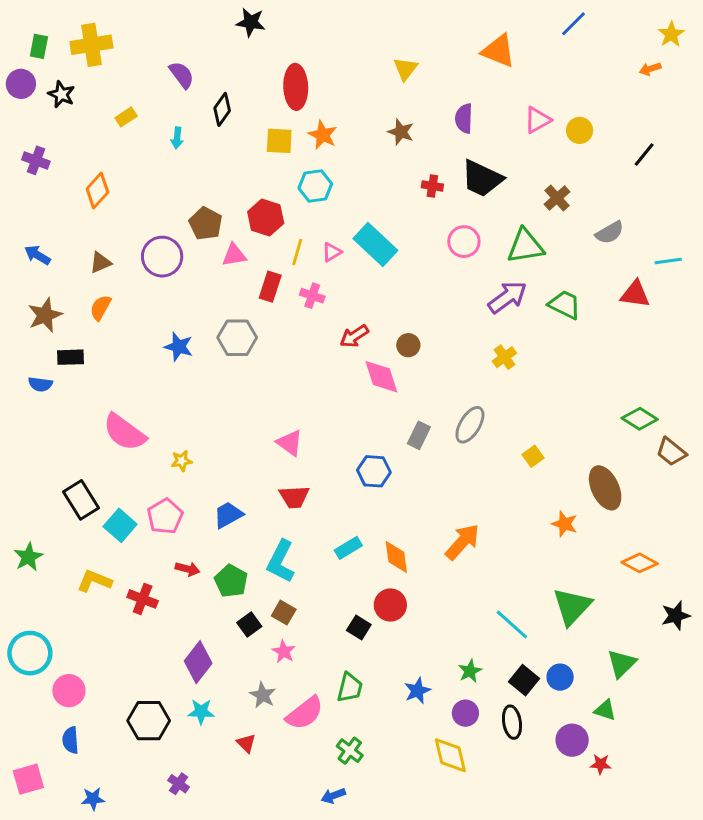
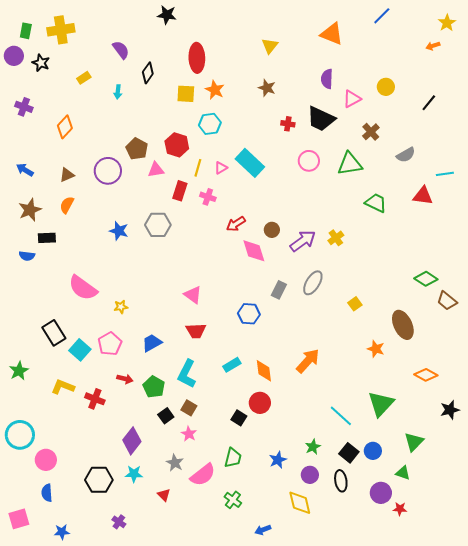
purple semicircle: (464, 118) -> (327, 79), moved
pink triangle: (538, 120) -> (352, 99), moved
purple arrow: (507, 297) -> (303, 241), moved
blue arrow: (333, 796) -> (263, 530), moved

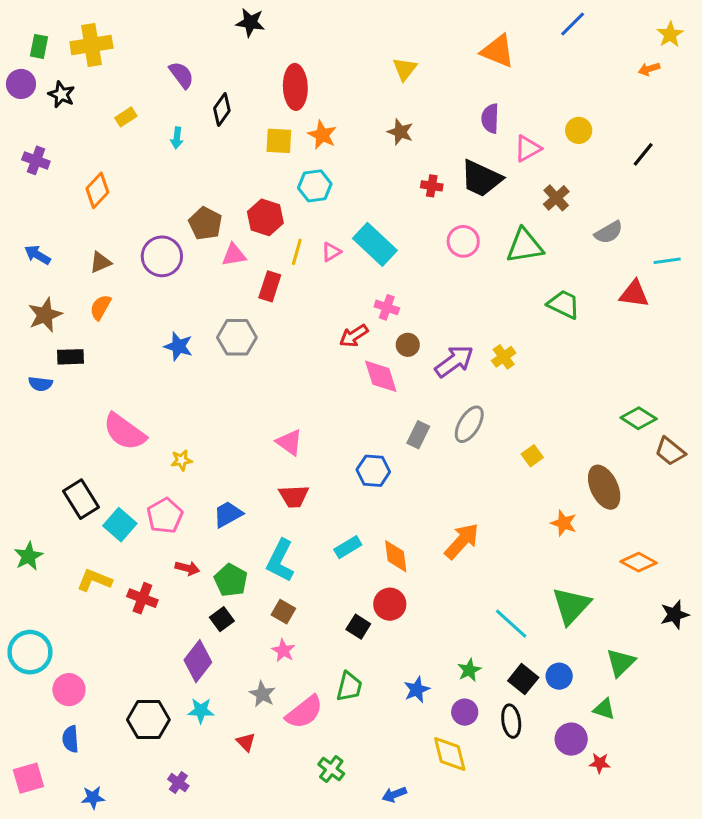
pink cross: (208, 197) -> (387, 307), moved
black square: (166, 416) -> (222, 619), moved
green cross: (233, 500) -> (331, 769), moved

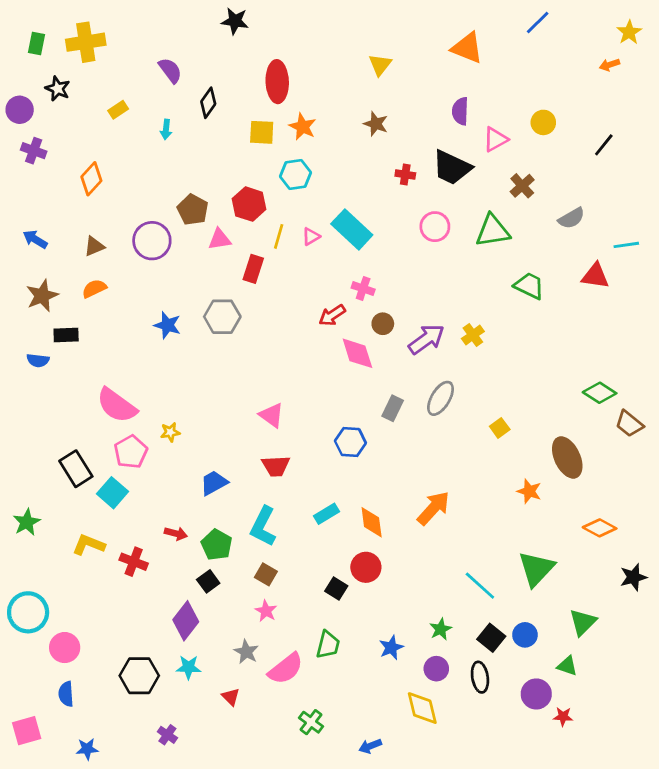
purple circle: (21, 84) -> (20, 110), moved
orange semicircle: (100, 307) -> (94, 289), turned 35
pink pentagon: (165, 516) -> (131, 452), moved

